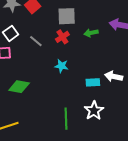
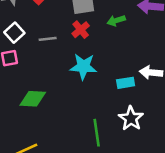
gray line: (36, 41) -> (48, 39), turned -40
cyan star: (61, 66) -> (83, 67), size x1.5

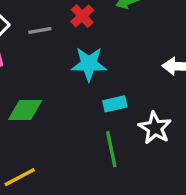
cyan rectangle: (126, 83) -> (115, 104), moved

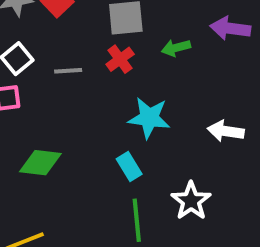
cyan star: (89, 64) -> (149, 118), moved
cyan rectangle: (115, 104) -> (129, 166), moved, turned 65

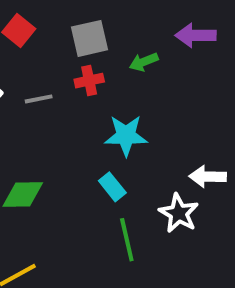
red cross: (120, 59) -> (89, 81), turned 32
white arrow: (226, 131) -> (208, 177), moved

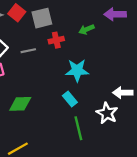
gray square: (90, 38) -> (42, 18), moved

